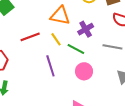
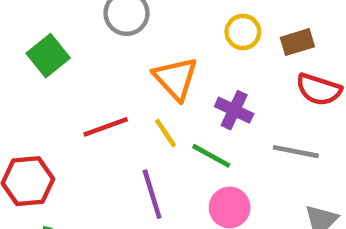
orange triangle: (60, 16) -> (176, 78), turned 35
purple cross: (86, 29) -> (234, 110), turned -35

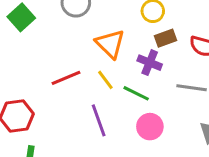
brown rectangle: (297, 42) -> (166, 38), moved
green square: (48, 56) -> (21, 17), moved

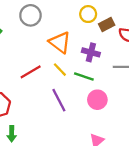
brown rectangle: (166, 38) -> (107, 25), moved

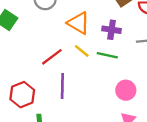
purple line: (59, 100) -> (62, 86), moved, turned 35
pink circle: (97, 100) -> (126, 90), moved

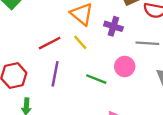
green line: (107, 55) -> (96, 79), moved
pink circle: (126, 90) -> (125, 67), moved

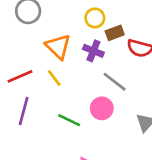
purple cross: (113, 26) -> (93, 51), moved
gray line: (147, 43) -> (115, 82), moved, turned 30

